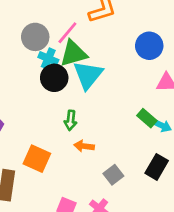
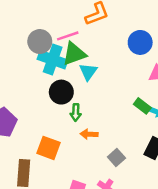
pink line: (67, 33) -> (68, 36), turned 35
cyan cross: (48, 58) -> (53, 60), size x1.6
cyan triangle: (88, 75) -> (88, 72), size x0.7
black circle: (54, 78) -> (61, 92), moved

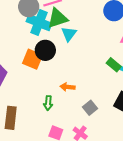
green arrow: (76, 112) -> (48, 103), moved
orange square: (49, 148) -> (33, 59), moved

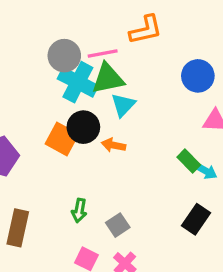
orange arrow: (67, 87) -> (114, 145), moved
gray square: (90, 108) -> (118, 225), moved

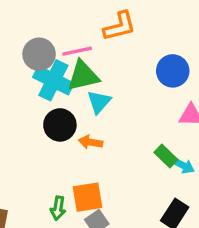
orange square: (62, 139) -> (88, 197), moved, turned -36

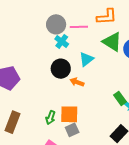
green triangle: (83, 76) -> (112, 42), moved, turned 35
cyan cross: (53, 80) -> (62, 41), size x0.6

